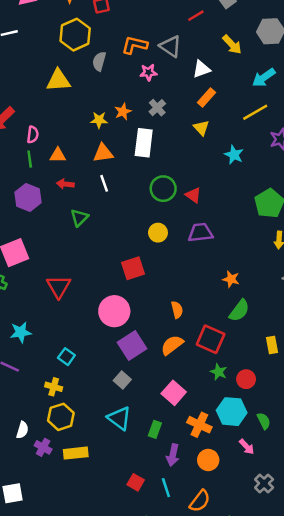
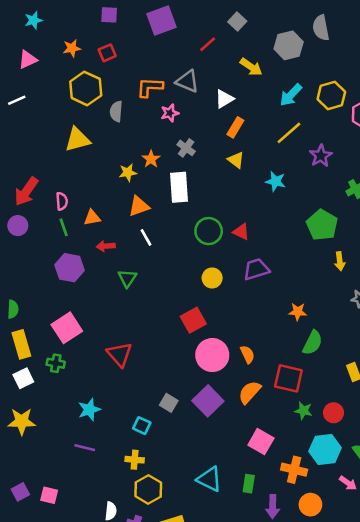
pink circle: (114, 311) -> (212, 355), moved
gray square: (122, 380) -> (169, 403), moved

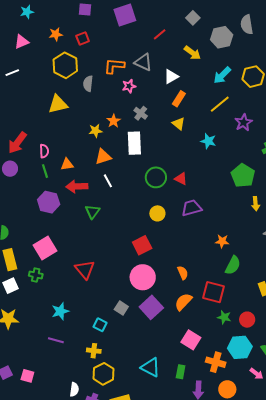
gray square: (237, 22) -> (193, 18), moved
red arrow: (106, 246) -> (77, 186), size x1.5
pink circle: (212, 355) -> (143, 277), moved

